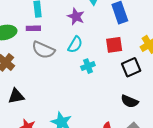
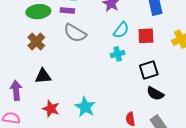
cyan semicircle: (75, 45) -> (121, 30), moved
black square: (131, 67) -> (149, 70), moved

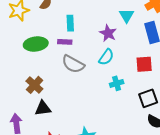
cyan semicircle: (121, 30) -> (106, 57), moved
brown cross: (36, 42) -> (34, 85), moved

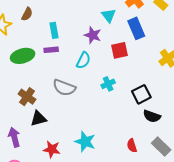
cyan semicircle: (106, 57) -> (83, 60), moved
gray semicircle: (73, 64) -> (64, 88), moved
red square: (144, 64) -> (120, 50), moved

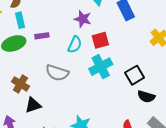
cyan rectangle: (54, 30) -> (20, 20), moved
red square: (120, 50) -> (100, 40), moved
cyan cross: (108, 84) -> (101, 67), size x1.6

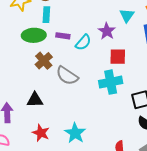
cyan semicircle: (75, 45) -> (83, 42), moved
brown cross: (20, 84) -> (44, 61), moved

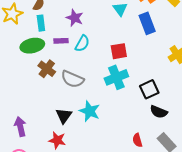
purple star: (107, 31) -> (75, 18), moved
black triangle: (35, 100) -> (64, 116), moved, turned -42
cyan star: (75, 133) -> (90, 111), moved

